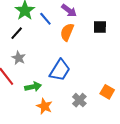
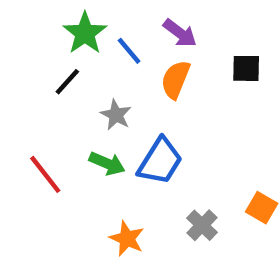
gray star: (19, 58) -> (116, 115), moved
green arrow: (33, 87) -> (107, 163), moved, turned 35

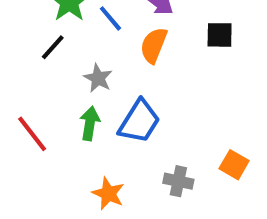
green arrow: (107, 163) -> (90, 123), turned -104
gray cross: (202, 225) -> (178, 181), turned -32

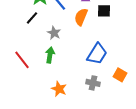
black square: (220, 35) -> (104, 11), moved
blue trapezoid: (139, 121) -> (97, 54), moved

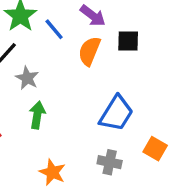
gray star: (54, 33) -> (27, 78), moved

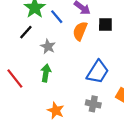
gray star: (27, 78) -> (48, 46), moved

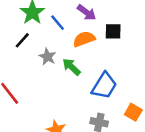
orange semicircle: (80, 31) -> (84, 39), turned 48
green arrow: (46, 73) -> (71, 67), moved, turned -56

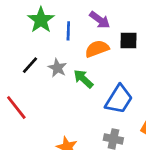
blue line: (58, 23) -> (68, 31), turned 42
black line: (22, 40) -> (30, 65), moved

